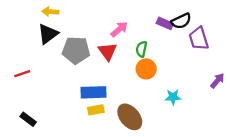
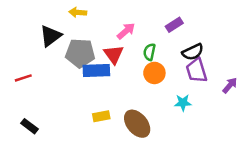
yellow arrow: (50, 12) -> (78, 12), moved
black semicircle: (181, 21) -> (193, 52), moved
purple rectangle: (165, 23) -> (174, 25), turned -56
purple trapezoid: (199, 39) -> (196, 71), moved
blue rectangle: (94, 92) -> (96, 71), moved

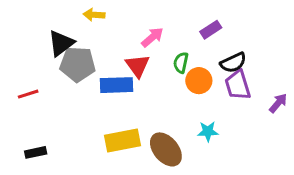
gray pentagon: (80, 53) -> (78, 64), moved
orange circle: (154, 73) -> (199, 81), moved
cyan star: (183, 103) -> (208, 131), moved
yellow rectangle: (101, 116) -> (122, 140), size x1.6
black rectangle: (29, 126) -> (36, 152), turned -49

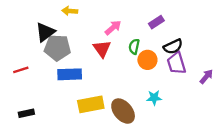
blue rectangle: (116, 85) -> (70, 74), moved

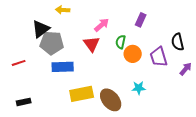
purple rectangle: (156, 22) -> (141, 20), turned -32
black semicircle: (173, 47) -> (178, 42), moved, turned 102

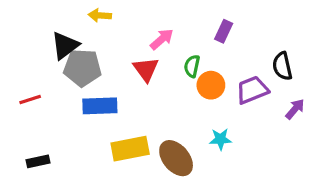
purple trapezoid: (159, 57) -> (252, 90), turned 85

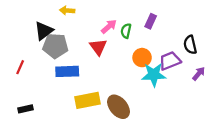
green semicircle: (192, 66) -> (126, 31), moved
red line: (30, 99) -> (20, 67), turned -48
cyan star: (220, 139) -> (154, 75), moved, size x1.6

